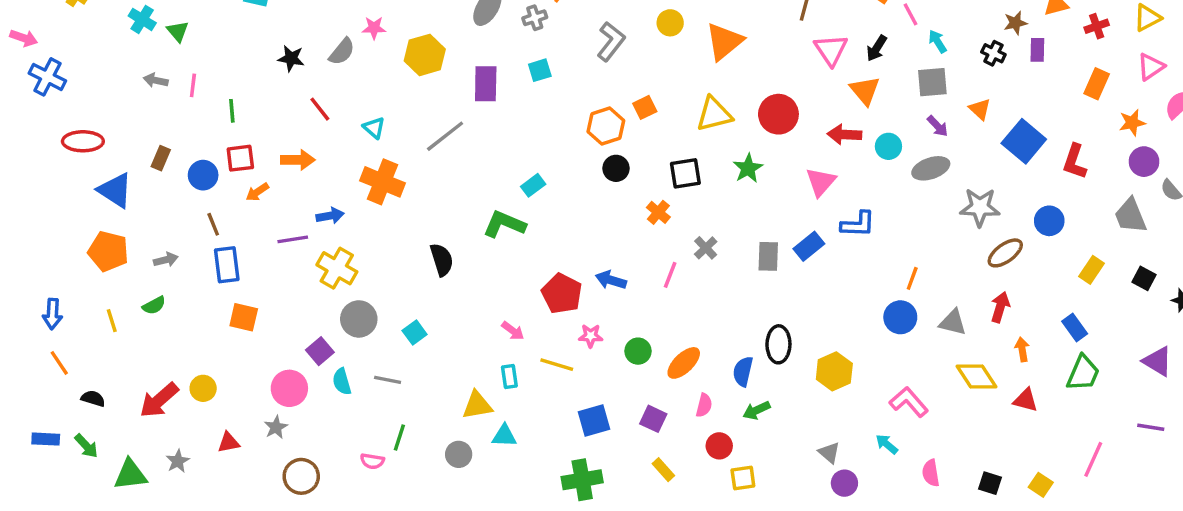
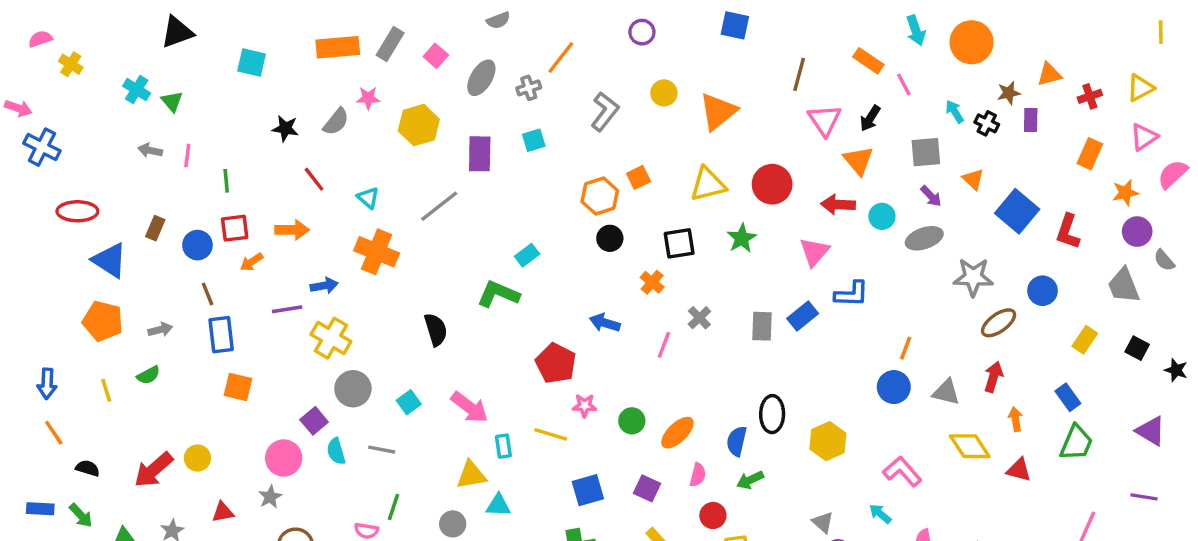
cyan arrow: (938, 41) -> (955, 112), moved
blue arrow: (611, 280) -> (605, 323), moved
pink arrow: (513, 331) -> (470, 407), moved, size x1.6

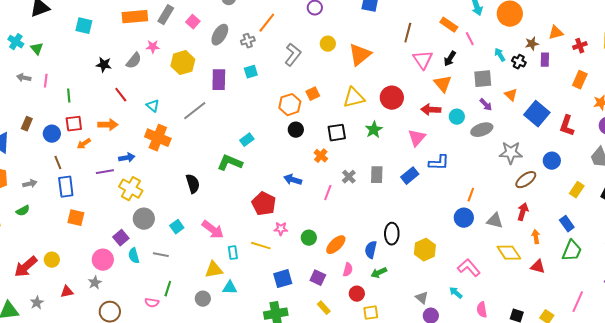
gray rectangle: (762, 326) -> (377, 175), moved

